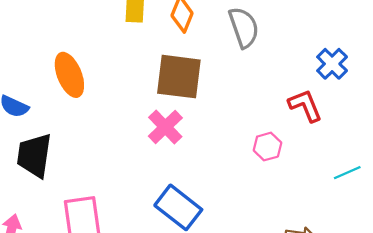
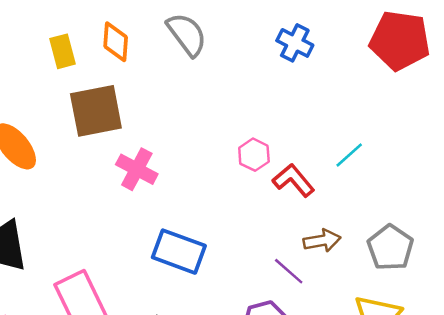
brown square: (179, 77) -> (96, 111), moved
red L-shape: (305, 106) -> (293, 180), moved

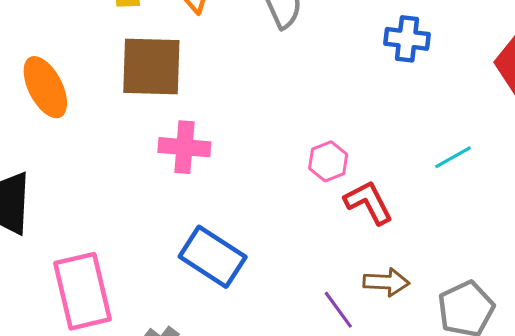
blue cross: (295, 43) -> (407, 39), turned -33
cyan line: (349, 155) -> (453, 157), moved
pink cross: (137, 169) -> (184, 147), turned -36

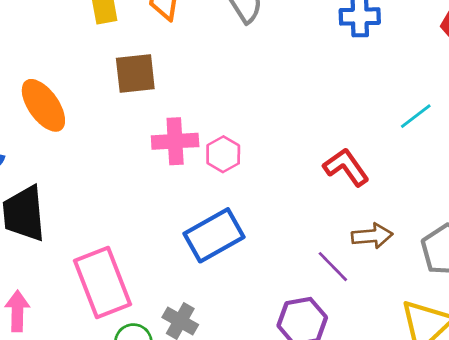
brown square: (151, 67) -> (135, 74), size x0.7
pink hexagon: (328, 161) -> (223, 154), moved
blue rectangle: (213, 257) -> (214, 235), turned -54

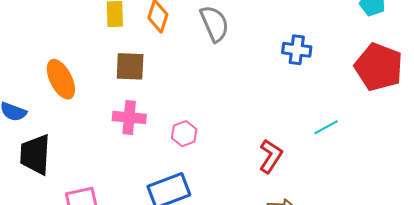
pink cross: (175, 141) -> (129, 117), moved
red L-shape: (346, 167) -> (271, 156), turned 60

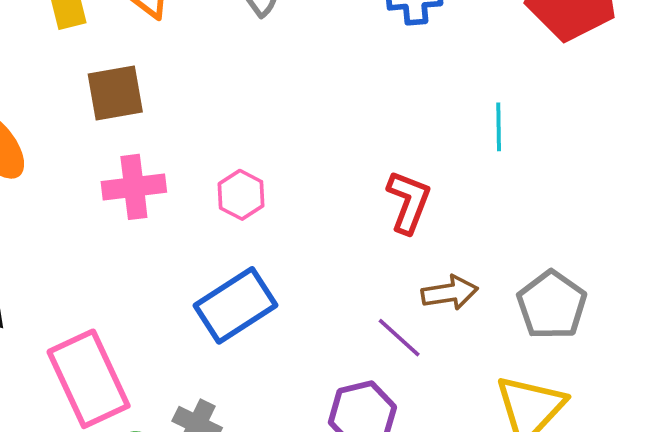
cyan line: (326, 127) -> (499, 127), turned -50

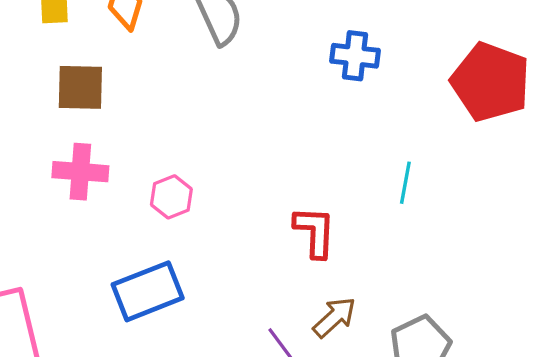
red L-shape: (409, 202) -> (315, 232), turned -30
brown arrow: (450, 293) -> (334, 317), turned -45

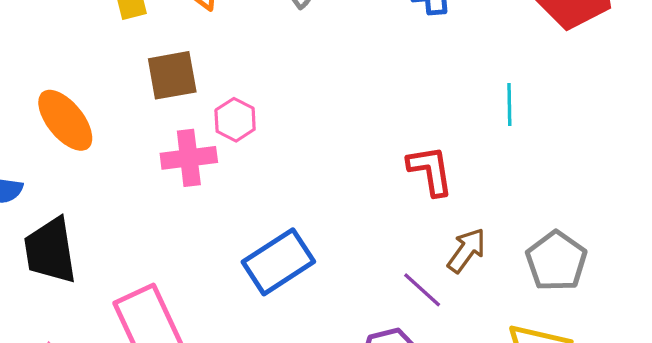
pink hexagon: (171, 197) -> (235, 120), moved

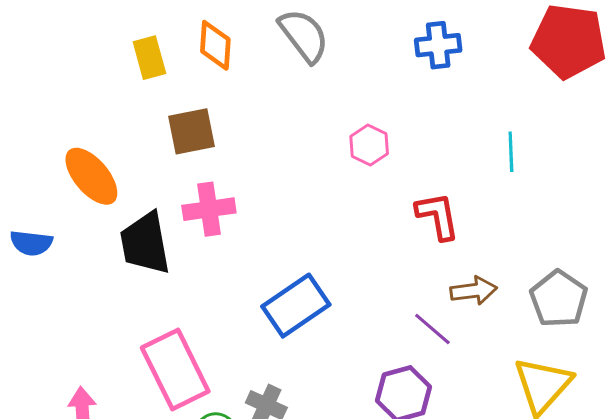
pink hexagon: (235, 120) -> (369, 145), moved
brown arrow: (467, 250) -> (474, 291), turned 48
black trapezoid: (50, 251) -> (145, 243), moved

